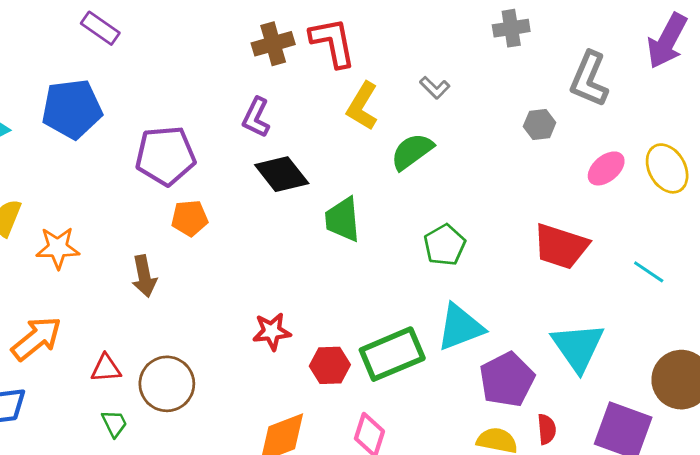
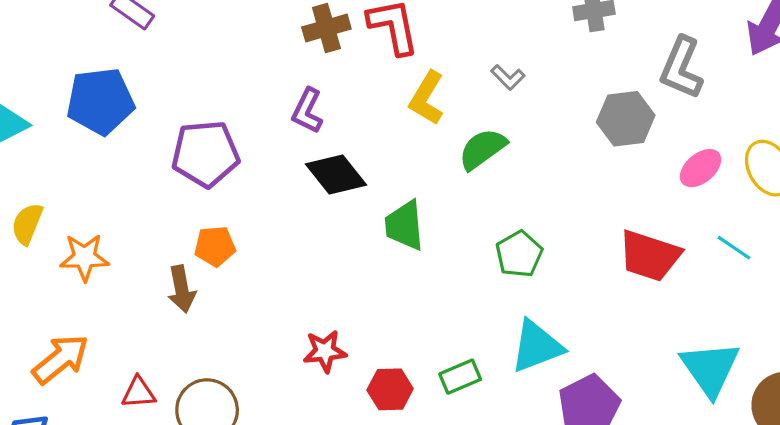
gray hexagon: (540, 125) -> (626, 119), size x1.6
orange pentagon: (190, 218) -> (215, 246), moved
cyan line: (649, 272) -> (734, 248), moved
cyan triangle: (578, 347) -> (710, 369), moved
green rectangle: (392, 354) -> (460, 377), size x0.6

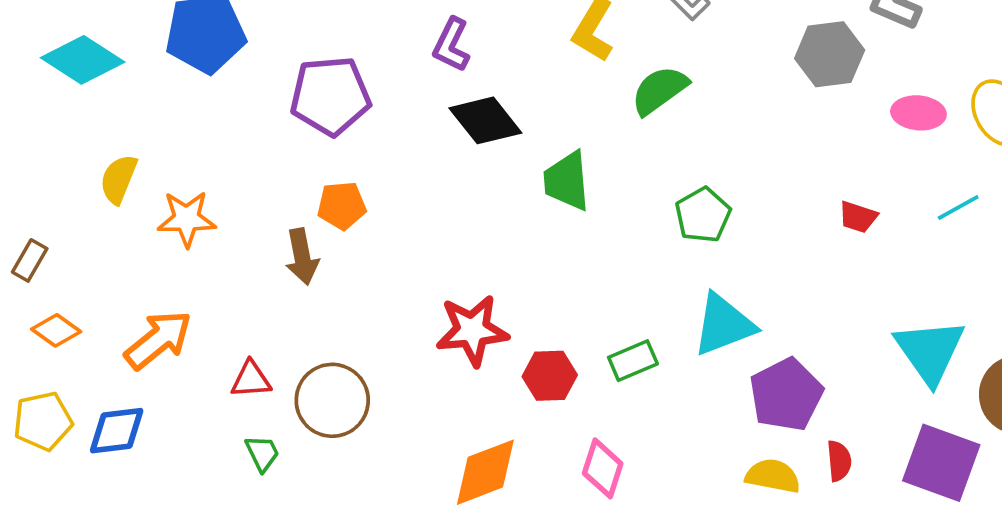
pink ellipse: (701, 168) -> (918, 113), turned 45
cyan line: (734, 248) -> (958, 207), turned -63
red trapezoid: (650, 256) -> (858, 217), size x0.5
red star: (325, 351) -> (472, 330), size x1.4

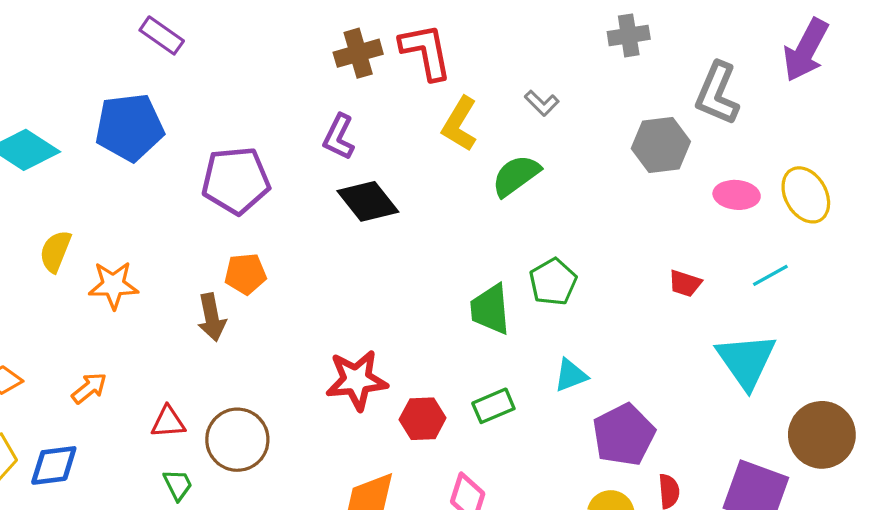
green trapezoid: (567, 181) -> (490, 309), moved
cyan triangle: (724, 325) -> (571, 375), size x0.6
orange arrow: (158, 340) -> (89, 388), size x0.6
cyan triangle: (930, 351) -> (746, 361), moved

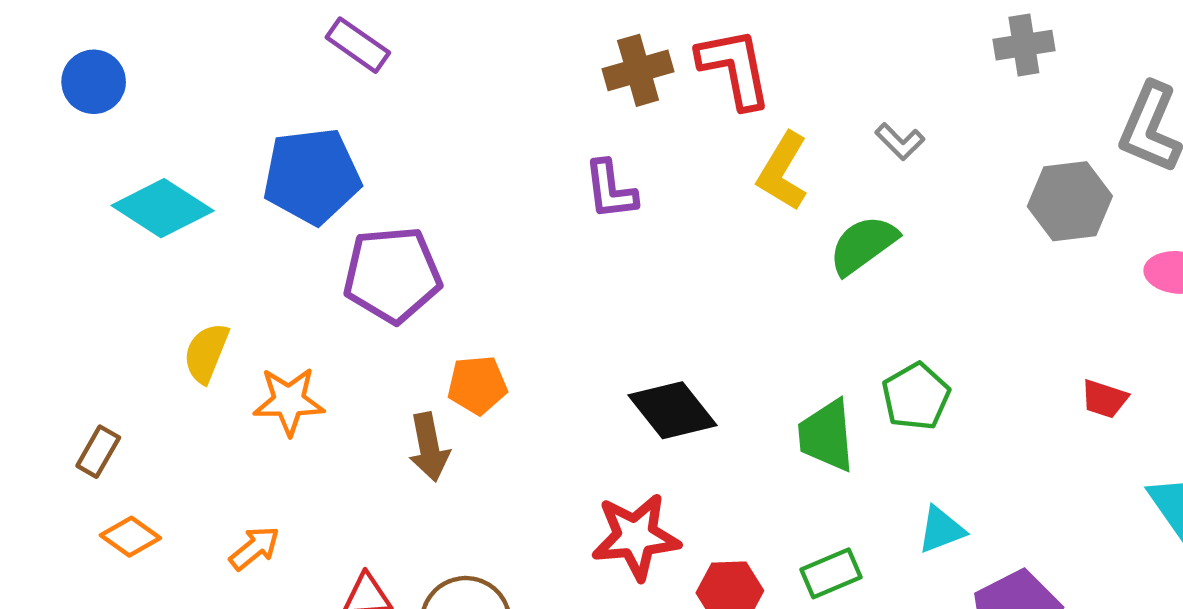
purple L-shape: (339, 137) -> (610, 190), turned -33
purple pentagon: (236, 180) -> (392, 275), moved
black diamond: (368, 201) -> (672, 410), moved

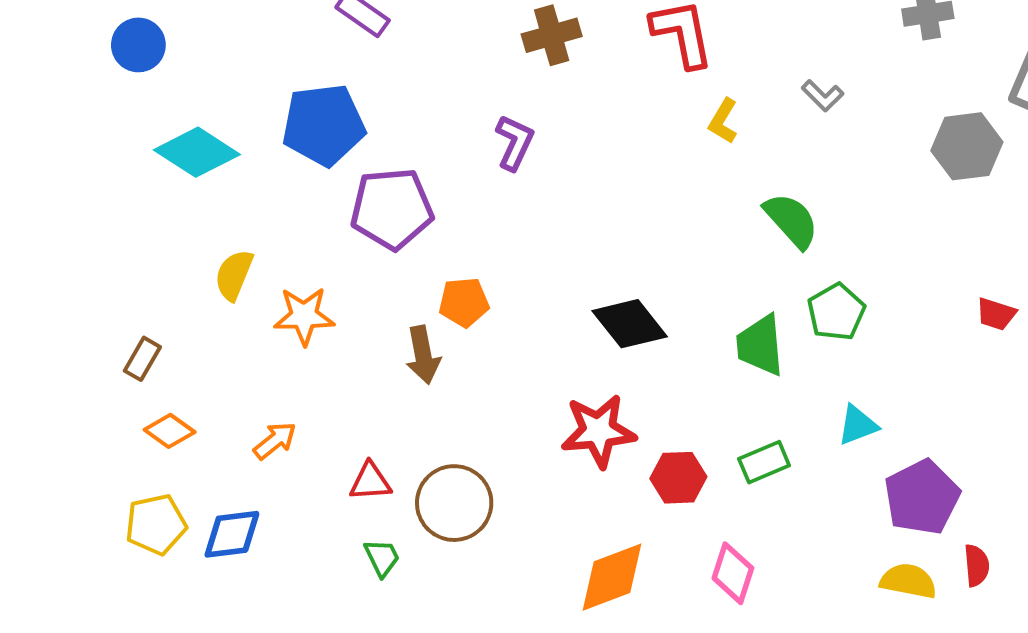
brown cross: (638, 70) -> (552, 35), moved
yellow L-shape: (783, 171) -> (723, 121), size x0.7
purple L-shape: (610, 190) -> (515, 142), moved, turned -148
green semicircle: (863, 245) -> (791, 220), moved, turned 84

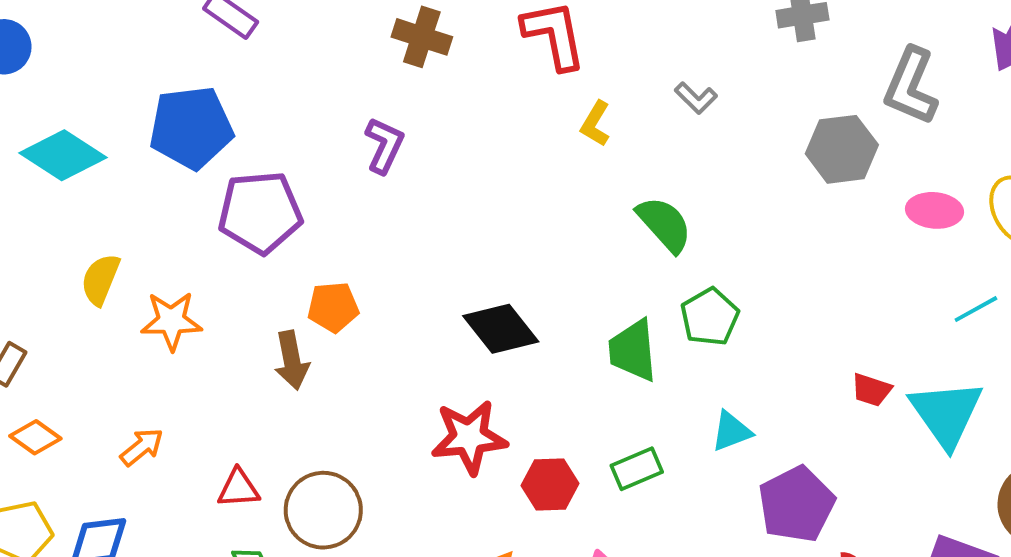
brown cross: (552, 35) -> (422, 37), turned 34
red trapezoid: (996, 314) -> (871, 390), moved

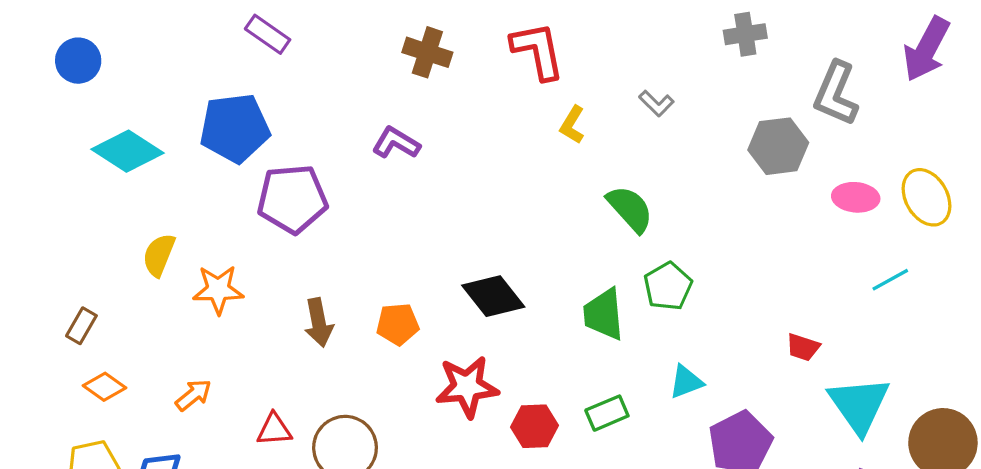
purple L-shape: (384, 145) -> (396, 143), turned -84
orange pentagon: (333, 307) -> (398, 324), moved
cyan triangle: (946, 414) -> (859, 405), moved

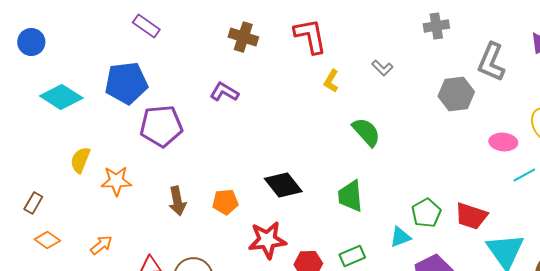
pink ellipse: (856, 197) -> (503, 142), moved
green pentagon: (668, 286) -> (426, 213), moved
red trapezoid: (803, 347) -> (471, 216), size x1.6

